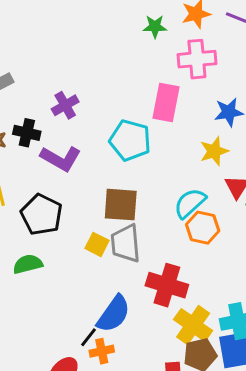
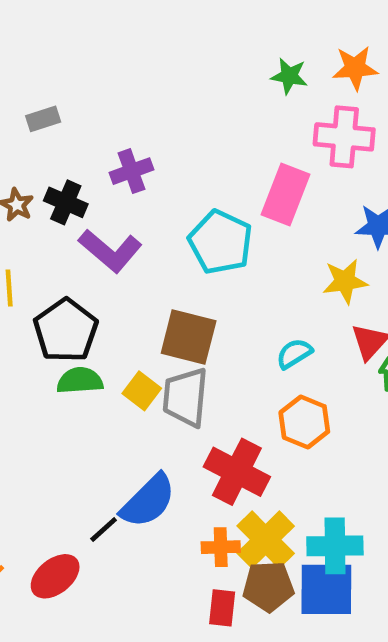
cyan semicircle: (190, 203) -> (294, 354), size x0.7
orange hexagon: (203, 228) -> (304, 422), moved
green semicircle: (28, 264) -> (80, 381), moved
orange cross: (102, 351) -> (221, 547), moved

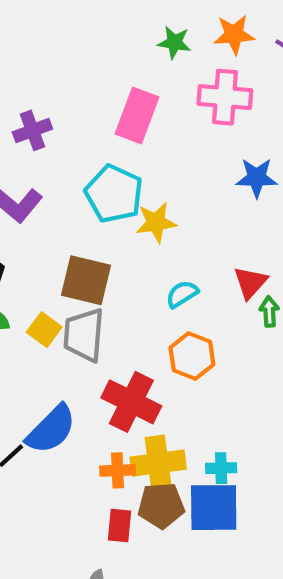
pink rectangle: (285, 194) -> (137, 115), moved
yellow star: (345, 281) -> (156, 222), moved
yellow cross: (266, 540) -> (158, 463), turned 38
cyan cross: (335, 546) -> (221, 468), size x0.6

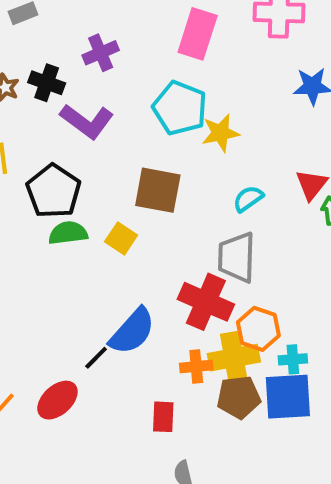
gray trapezoid: (84, 335) -> (237, 257), moved
orange hexagon: (192, 356) -> (258, 329), moved
red rectangle: (120, 525) -> (163, 417), moved

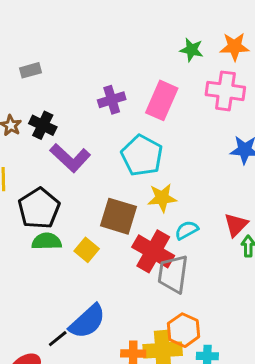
purple cross: (101, 53) -> (112, 100), moved
yellow star: (220, 133) -> (162, 198), moved
red cross: (206, 302) -> (153, 251), moved

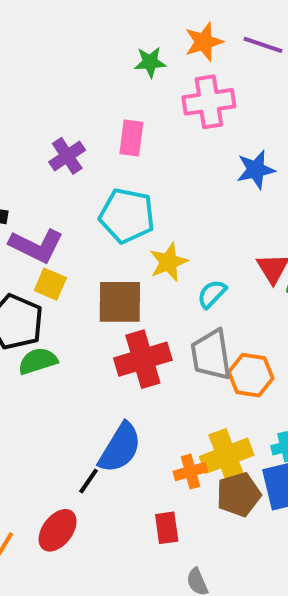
pink rectangle: (162, 100) -> (131, 138), size x0.7
yellow square: (87, 250) -> (50, 284), moved
red cross: (153, 251) -> (143, 359), moved, turned -30
orange hexagon: (184, 330) -> (251, 375), moved

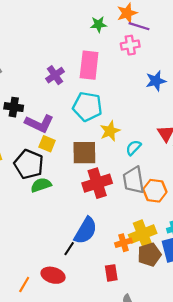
purple line: (263, 45) -> (139, 26), moved
pink cross: (209, 102) -> (130, 45), size x0.7
pink rectangle: (131, 138) -> (89, 65), size x1.5
red ellipse: (58, 530) -> (53, 275), turned 70

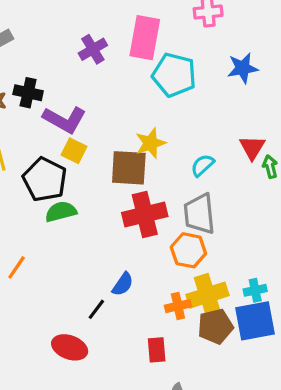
cyan pentagon: (87, 107) -> (174, 75), moved
yellow star: (110, 131) -> (150, 143), moved
orange hexagon: (155, 191) -> (188, 250), moved
blue semicircle: (86, 231) -> (123, 284), size x0.6
orange line: (24, 284) -> (17, 267), moved

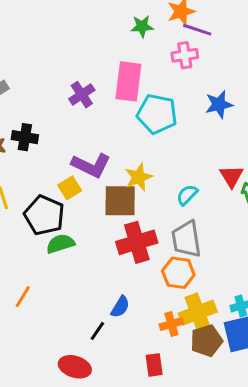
purple L-shape: (65, 120) -> (91, 165), moved
yellow square: (74, 151) -> (70, 188), turned 35

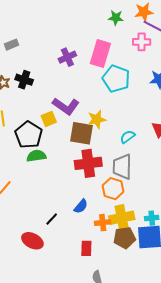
blue semicircle: (120, 307) -> (81, 206), moved

